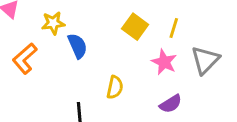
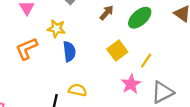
yellow semicircle: (115, 87) -> (78, 90), moved, turned -108

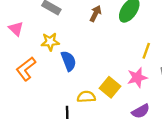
yellow square: (117, 51) -> (110, 87), moved
pink star: (131, 84) -> (137, 77), turned 30

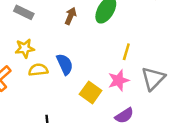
blue semicircle: (69, 61) -> (65, 64), moved
yellow semicircle: (86, 97) -> (38, 70), moved

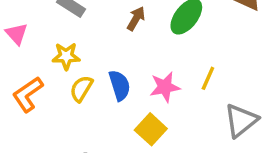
yellow semicircle: (38, 70) -> (81, 89), turned -60
pink star: (119, 80) -> (165, 87), moved

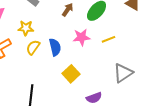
yellow line: (208, 78) -> (108, 39), moved, turned 40
pink star: (165, 87) -> (81, 37), moved

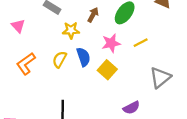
yellow star: (26, 28) -> (71, 30), moved
yellow square: (71, 74) -> (107, 70), moved

